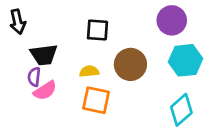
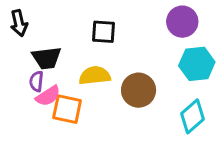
brown circle: (130, 64) -> (139, 90), moved
yellow semicircle: (89, 71) -> (95, 76), size x1.5
orange square: (96, 100) -> (67, 109), moved

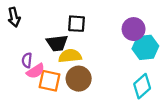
purple circle: (182, 22) -> (134, 29), moved
black trapezoid: (47, 58) -> (57, 43), moved
brown circle: (139, 90) -> (79, 79), moved

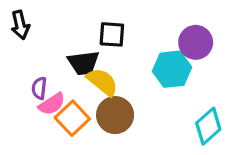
cyan hexagon: (145, 47) -> (172, 69), moved
yellow semicircle: (70, 56) -> (102, 82), turned 45
orange square: (50, 81) -> (72, 118), turned 35

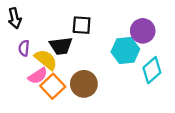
yellow semicircle: (102, 82) -> (46, 60), moved
purple semicircle: (39, 88) -> (24, 48), moved
cyan diamond: (208, 126) -> (152, 70), moved

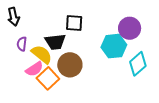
brown circle: (84, 84) -> (70, 65), moved

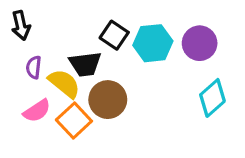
black square: (74, 23) -> (114, 35), turned 30
cyan hexagon: (114, 46) -> (153, 43), moved
pink semicircle: (34, 69) -> (37, 111), moved

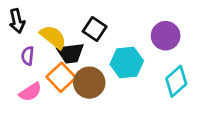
cyan hexagon: (153, 43) -> (127, 63), moved
yellow semicircle: (64, 83) -> (53, 37), moved
orange square: (74, 120) -> (61, 77), moved

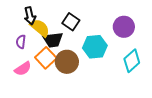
black arrow: (17, 21) -> (30, 16), moved

